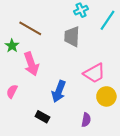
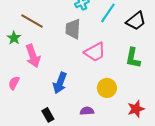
pink trapezoid: (94, 73) -> (95, 52), moved
black rectangle: (42, 117) -> (48, 115), moved, turned 32
purple semicircle: (86, 120) -> (87, 111), turned -104

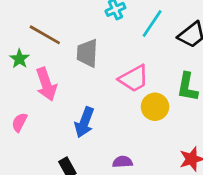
gray trapezoid: (73, 29) -> (87, 53), moved
yellow circle: (107, 88) -> (155, 107), moved

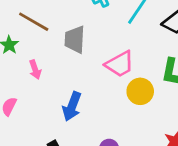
pink arrow: (46, 84) -> (35, 70), size x0.6

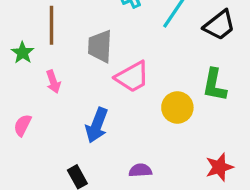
brown line: (34, 22) -> (52, 25), turned 60
pink trapezoid: (120, 64) -> (132, 77), moved

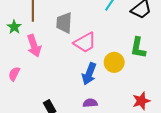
pink arrow: (53, 82) -> (34, 46), size x1.5
blue arrow: (97, 125) -> (89, 74), moved

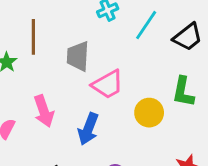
pink arrow: (34, 46) -> (44, 111), moved
blue arrow: (89, 74) -> (88, 129), moved

